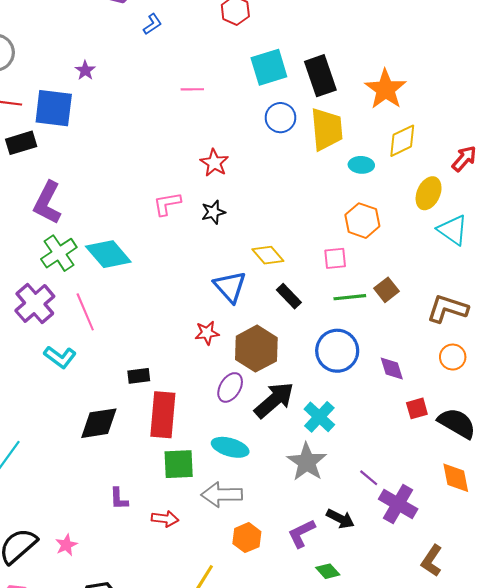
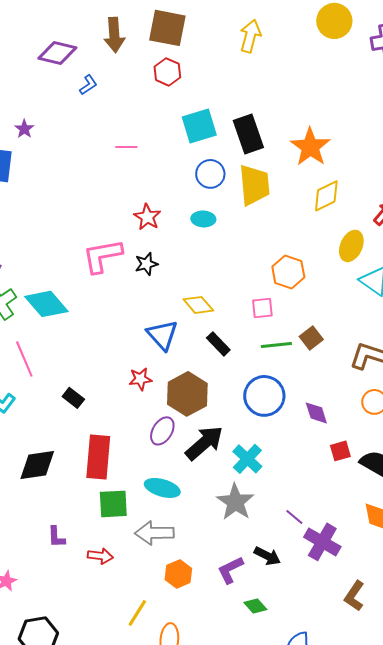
cyan ellipse: (361, 165) -> (203, 219), moved
pink L-shape: (167, 204) -> (102, 256), size x1.5
black rectangle: (139, 376) -> (73, 398), moved, turned 45

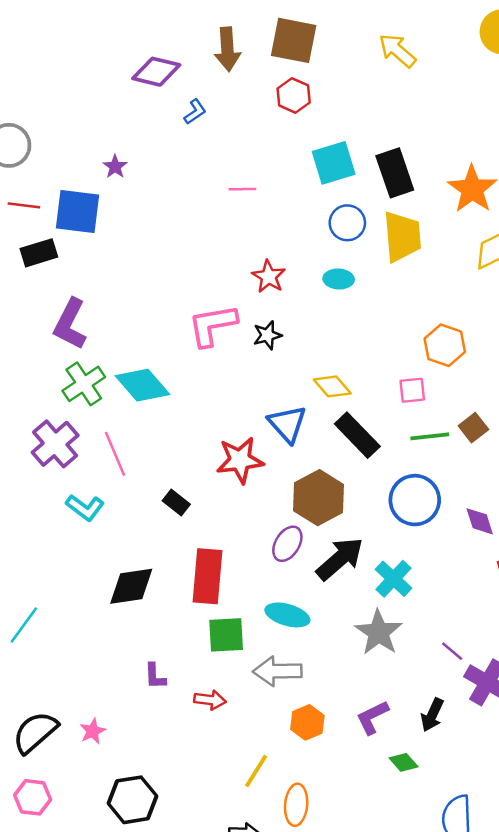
yellow arrow: (250, 36) -> (397, 50), turned -64
black rectangle: (218, 344) -> (357, 435), size x1.5
red star: (140, 379) -> (240, 460), moved, size x1.6
black arrow: (267, 556) -> (432, 715), moved, turned 88

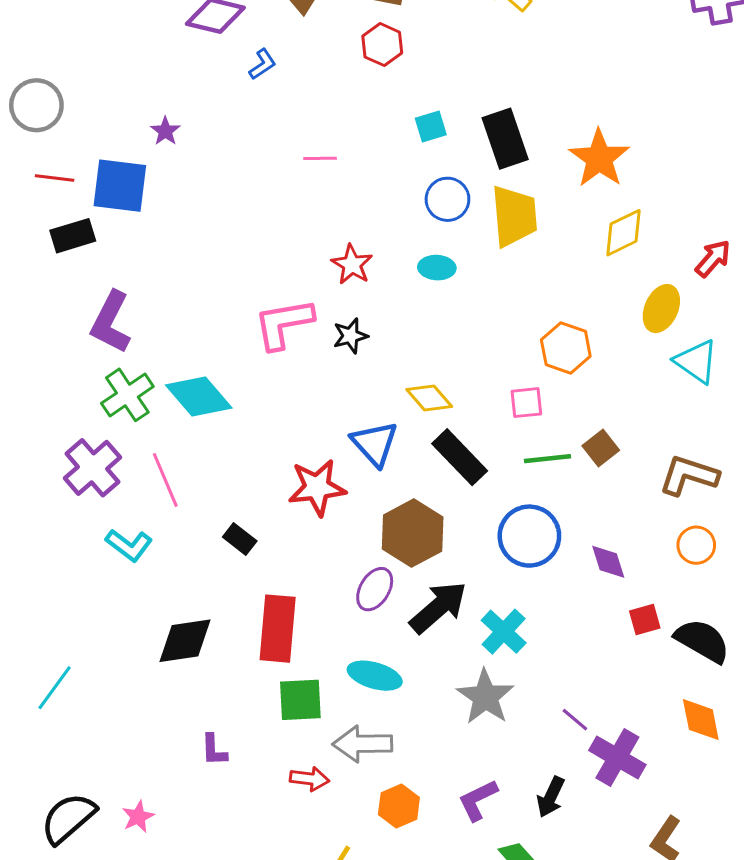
cyan square: (334, 163) -> (431, 126), size x0.6
red arrow: (210, 700) -> (309, 779), moved

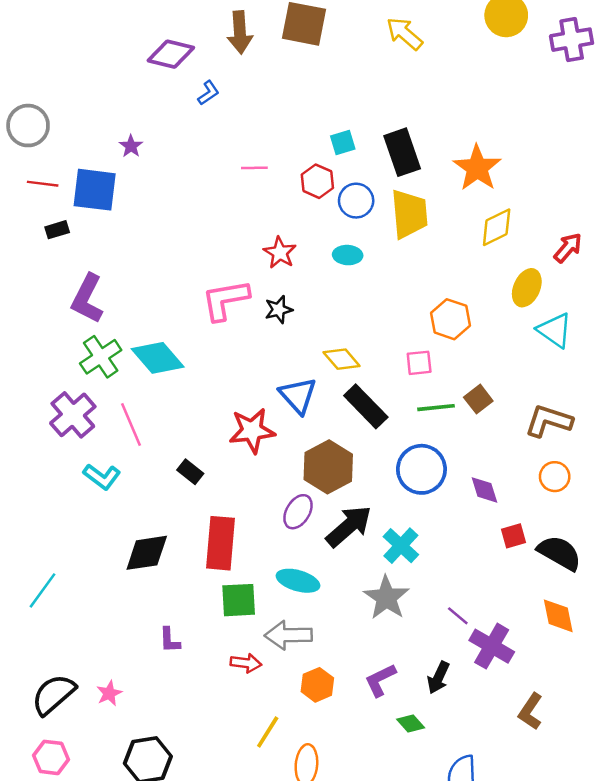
red hexagon: (382, 45) -> (317, 181), moved
black rectangle: (73, 236) -> (57, 230), size x0.7

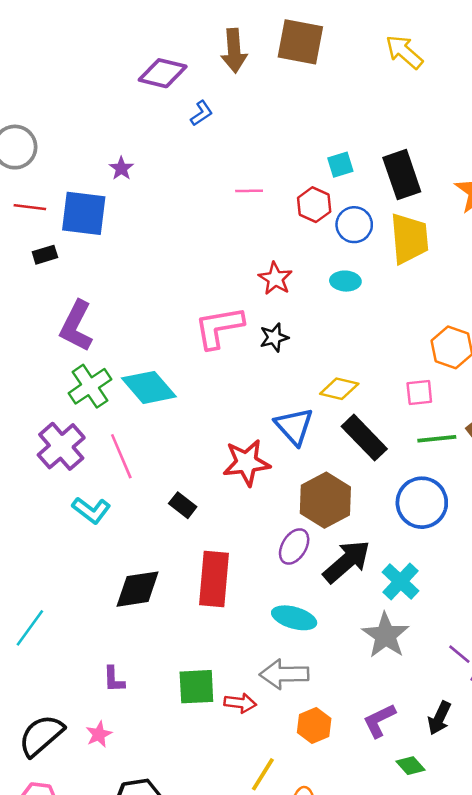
yellow diamond: (342, 359) -> (339, 389), turned -36
green square: (239, 600) -> (196, 687), moved
purple L-shape: (170, 640) -> (114, 679), moved

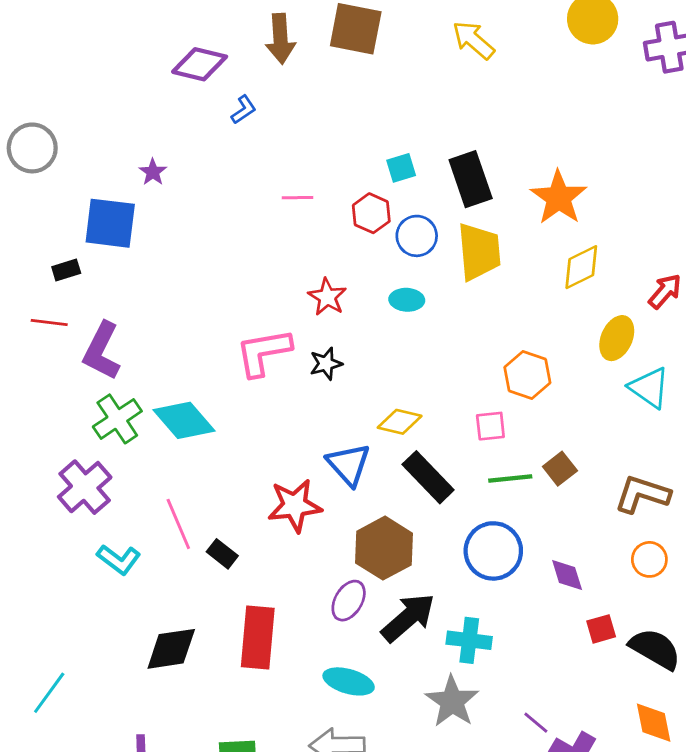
red line: (30, 207) -> (49, 322), moved
pink line: (121, 456) -> (178, 524), moved
cyan cross: (401, 582) -> (469, 640), turned -36

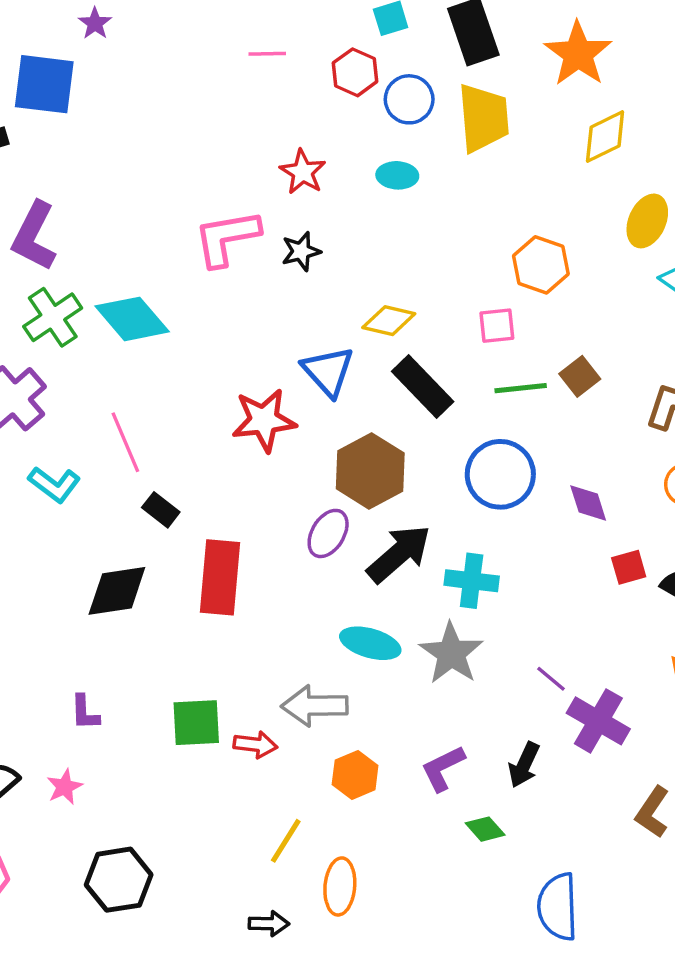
black rectangle: (222, 554) -> (161, 510), moved
cyan ellipse: (349, 681) -> (370, 643), moved

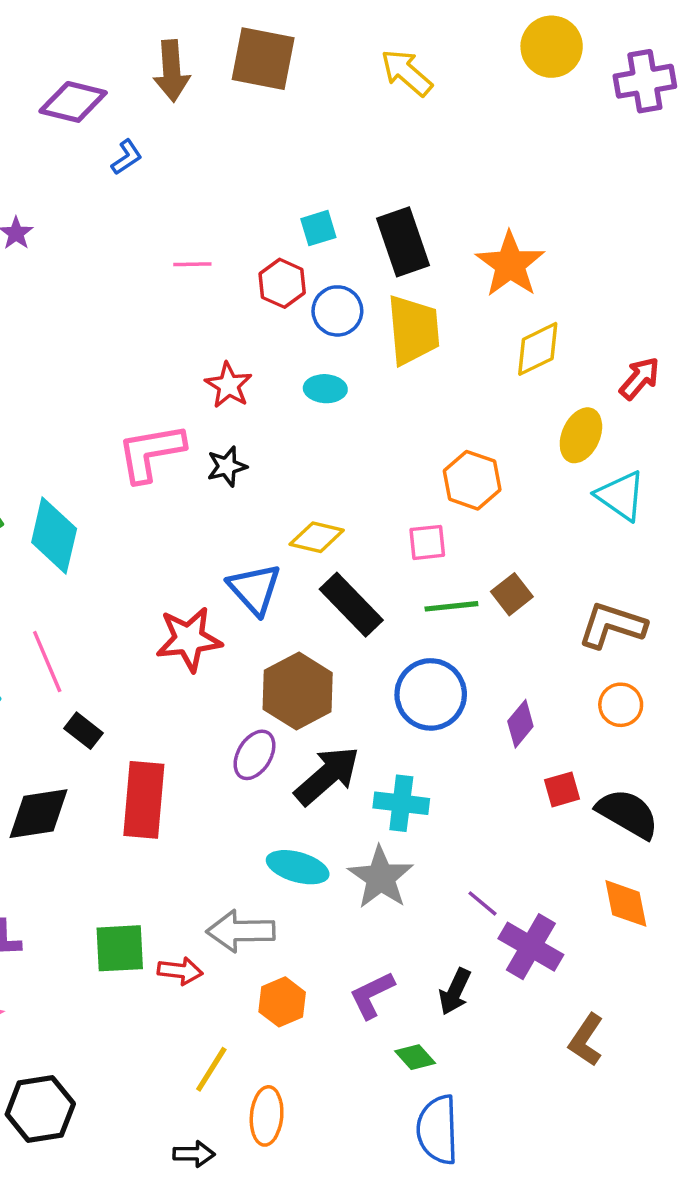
cyan diamond: (132, 319) -> (54, 535), turned 54
purple diamond: (588, 503) -> (520, 724), turned 57
blue semicircle: (558, 907) -> (438, 1130), moved

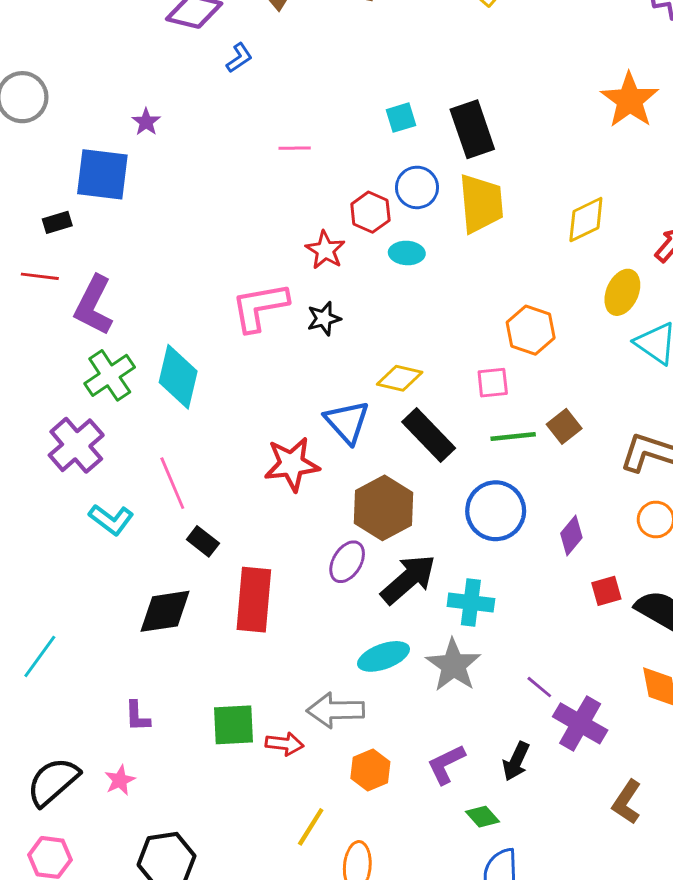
orange star: (510, 264) -> (630, 100), moved
red hexagon: (282, 283) -> (370, 212), moved
cyan ellipse: (298, 867) -> (383, 656), turned -36

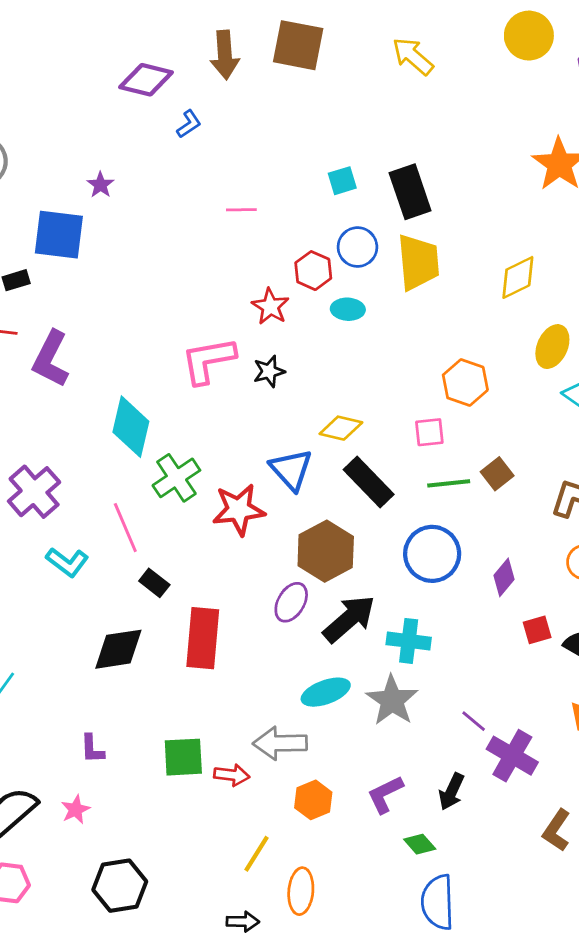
green cross: (110, 375) -> (176, 478), moved

